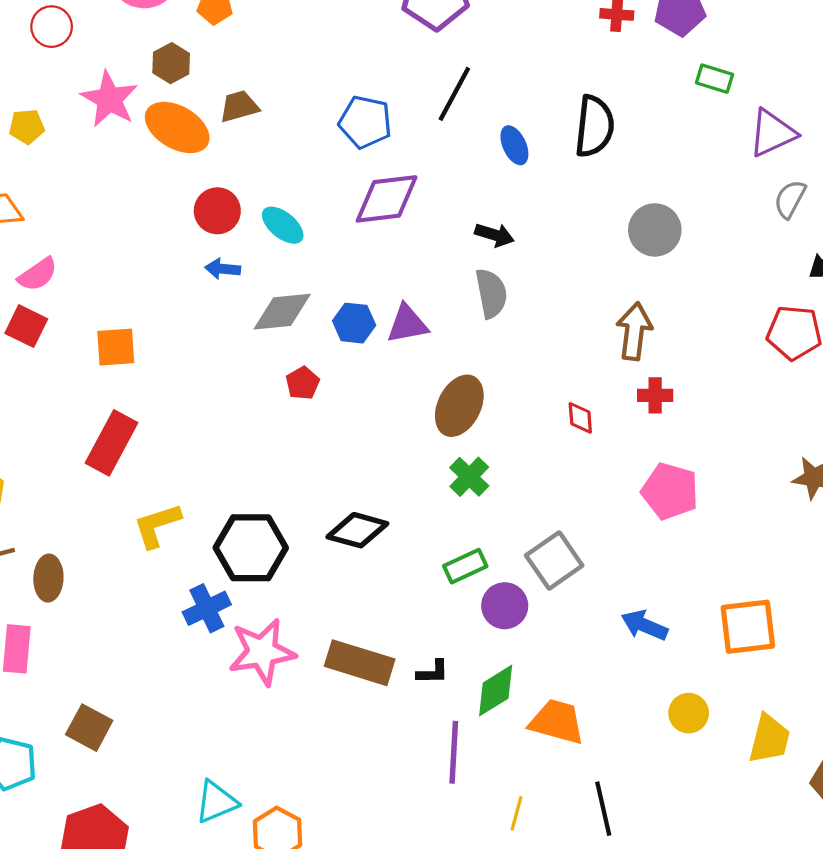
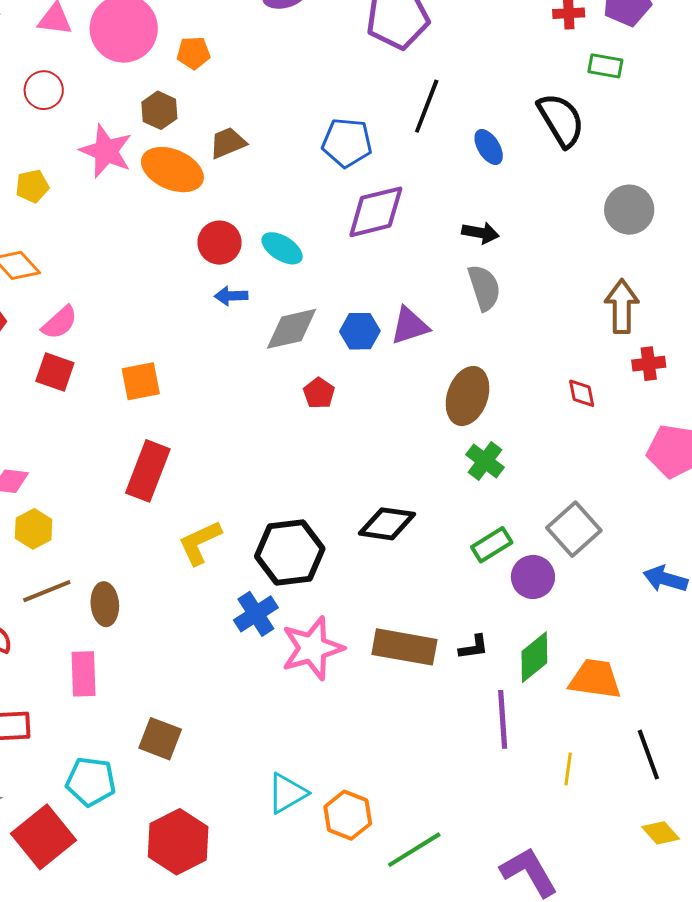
green rectangle: (714, 79) -> (605, 66), moved
black semicircle: (594, 126) -> (561, 120), turned -30

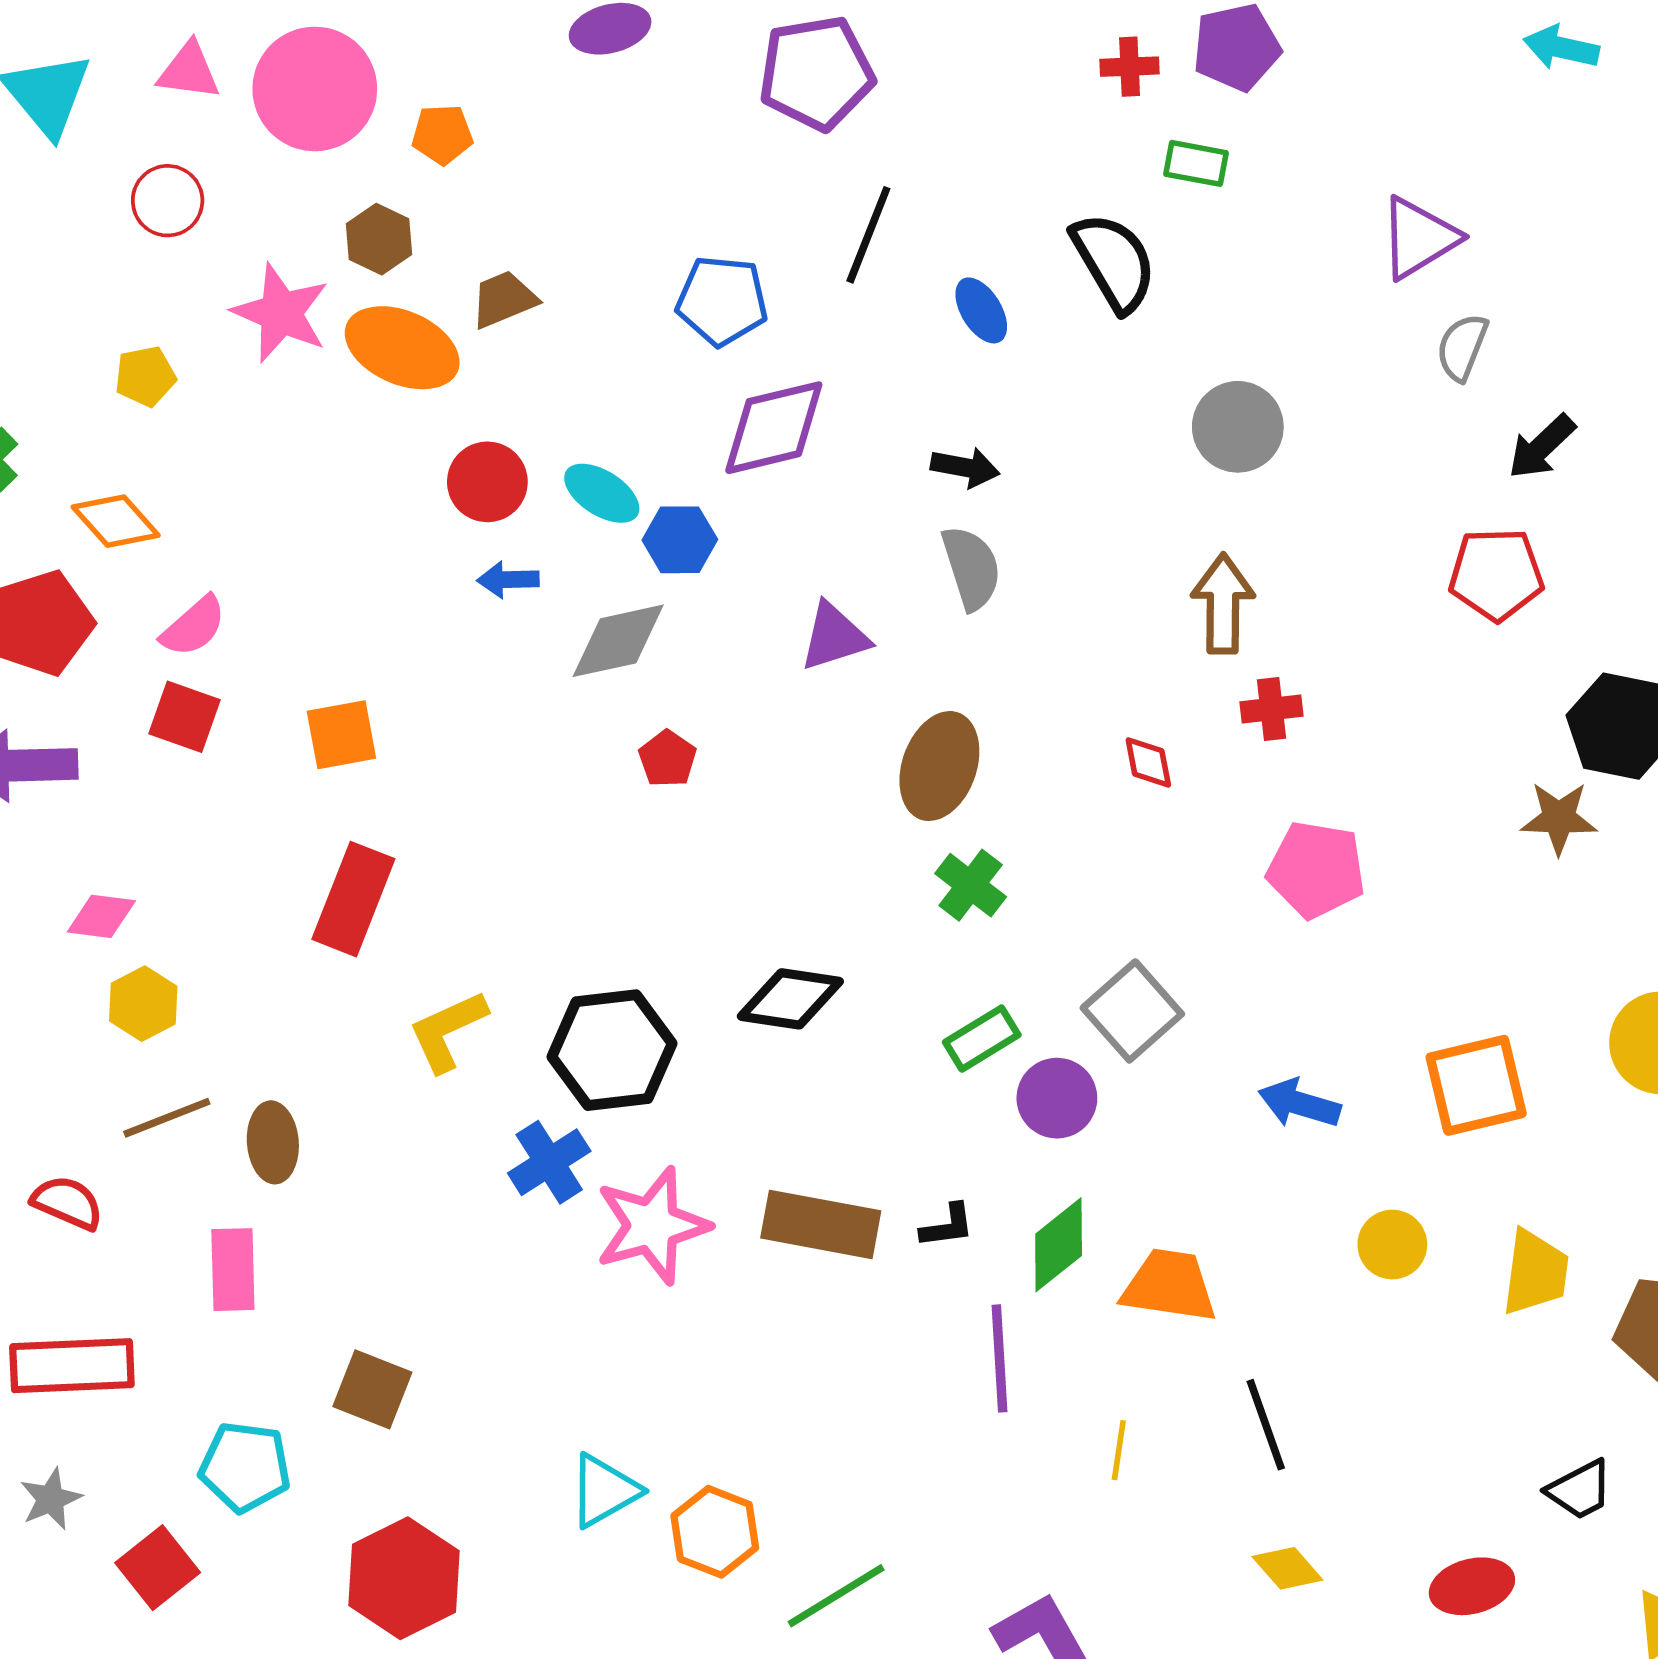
blue hexagon: (360, 331) -> (680, 540), moved
red square: (44, 837) -> (158, 1568), size x0.7

